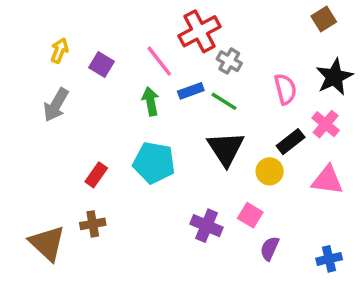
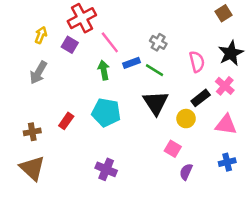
red cross: (200, 31) -> (82, 18), moved
brown cross: (93, 224) -> (32, 132), moved
purple cross: (207, 226) -> (106, 169), moved
blue cross: (329, 259) -> (227, 162), moved

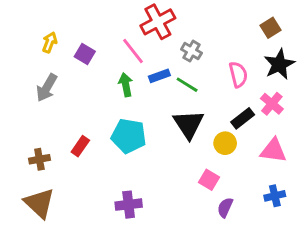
brown square: (224, 13) -> (270, 28), moved
red cross: (82, 18) -> (158, 22), moved
purple cross: (106, 169) -> (129, 205), turned -30

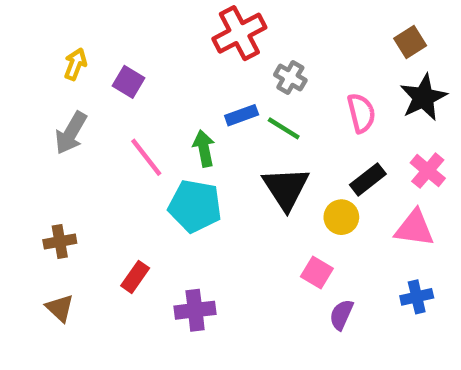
pink line: (133, 51) -> (146, 157), moved
green arrow: (126, 85) -> (204, 148), moved
pink cross: (272, 104) -> (428, 171), moved
red rectangle: (80, 146) -> (135, 277), moved
brown triangle: (39, 203) -> (60, 308), size x0.6

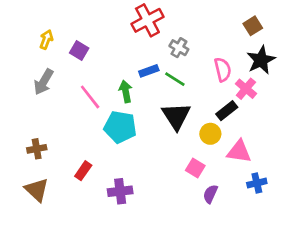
pink cross: (428, 171) -> (246, 89), moved
pink triangle: (414, 228) -> (239, 152), moved
brown triangle: (60, 308) -> (37, 190), size x1.4

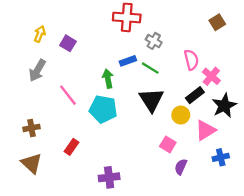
red cross: (147, 20) -> (127, 17), turned 32
black star: (261, 60) -> (224, 106), moved
pink line: (90, 97) -> (68, 95), moved
pink triangle: (239, 152) -> (205, 130), turned -40
purple cross: (120, 191) -> (109, 177), moved

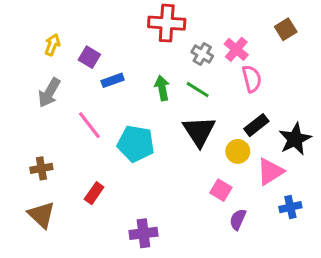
blue rectangle: (128, 61) -> (113, 80), moved
pink cross: (211, 76) -> (236, 49), moved
green arrow: (108, 79) -> (162, 88), moved

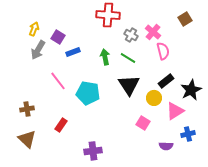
gray arrow: (49, 93) -> (38, 50), moved
purple semicircle: (238, 219) -> (166, 146), moved, turned -112

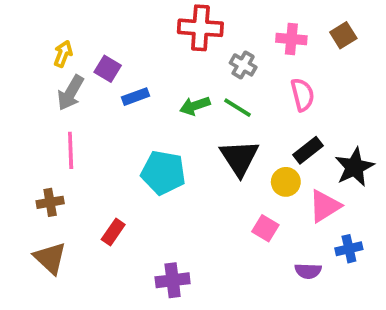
pink cross: (153, 32) -> (291, 39), moved, turned -35
green arrow: (105, 57) -> (195, 106), turned -98
pink line: (58, 81) -> (71, 150), moved, turned 36

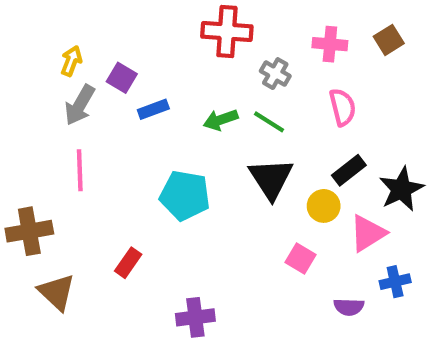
brown cross: (50, 202) -> (29, 231), moved, size x1.5

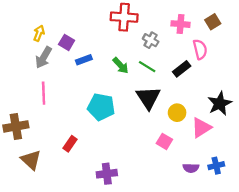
pink semicircle: (343, 107) -> (200, 49), moved
green arrow: (221, 120) -> (121, 65), turned -114
black rectangle: (349, 170) -> (182, 69), moved
blue cross: (395, 282) -> (216, 166), moved

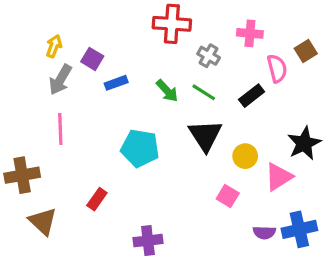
brown square: (213, 22) -> (306, 51), moved
blue cross: (216, 166) -> (299, 229), size x1.5

